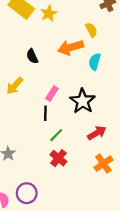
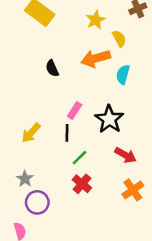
yellow star: (49, 13) -> (96, 20), moved
yellow arrow: (15, 86) -> (31, 133), moved
red arrow: (97, 133) -> (125, 155), turned 60
purple circle: (27, 193) -> (37, 202), moved

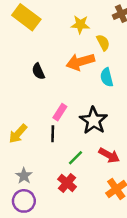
yellow star: (96, 20) -> (80, 25), turned 30
cyan semicircle: (123, 75) -> (107, 77), turned -30
green line: (79, 158) -> (75, 158), moved
gray star: (25, 179) -> (24, 176), moved

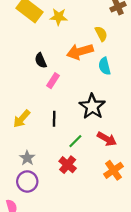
yellow star: (80, 25) -> (59, 17), moved
pink rectangle: (60, 112) -> (53, 81), moved

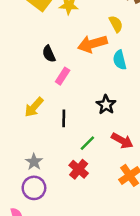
black star: (92, 106) -> (106, 105), size x0.7
yellow arrow: (22, 119) -> (34, 107), moved

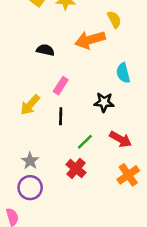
black semicircle: (49, 54) -> (45, 50), turned 126
cyan semicircle: (120, 60) -> (123, 73), moved
pink rectangle: (63, 76) -> (61, 86), moved
black star: (106, 105) -> (104, 102), turned -30

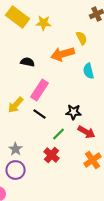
cyan semicircle: (123, 73) -> (88, 71), moved
pink rectangle: (61, 86) -> (40, 90), size x1.5
black star: (104, 102) -> (74, 112), moved
black line: (61, 116) -> (40, 114), turned -56

